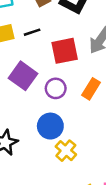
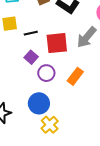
black line: (32, 32) -> (31, 33), moved
purple square: (23, 76) -> (31, 57), moved, size x0.6

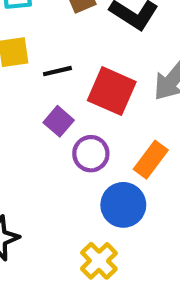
red square: (57, 43) -> (112, 91), turned 30
blue circle: (39, 103) -> (123, 205), moved

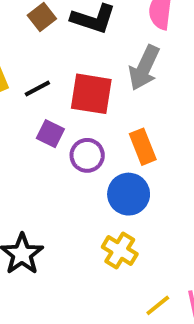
orange rectangle: (151, 160) -> (143, 147), turned -44

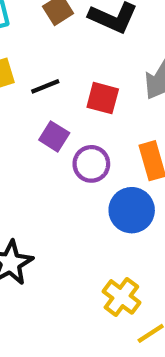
red square: (91, 94) -> (103, 98), size x0.7
yellow cross: (120, 250) -> (121, 297), moved

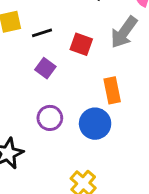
purple circle: (91, 164) -> (50, 118), moved

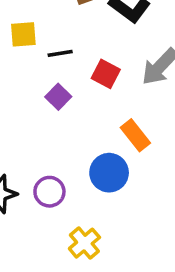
orange rectangle: (112, 90) -> (135, 135), turned -35
purple circle: (50, 118) -> (49, 192), moved

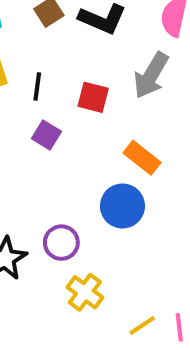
black line: (60, 53) -> (37, 87), turned -60
yellow cross: (84, 243) -> (85, 292), moved

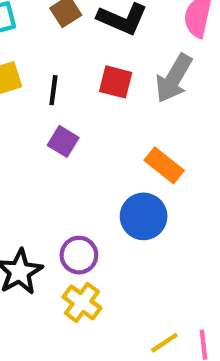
red square: (93, 97) -> (116, 82), moved
yellow cross: (85, 292) -> (82, 302), moved

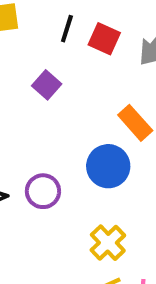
black line: (53, 90) -> (67, 29), moved
yellow cross: (82, 302) -> (108, 243), moved

